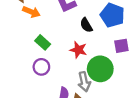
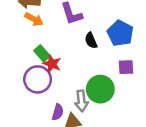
red star: (78, 50) -> (52, 64), moved
purple circle: (41, 67) -> (38, 79), size x1.5

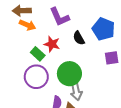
red star: (52, 64) -> (52, 44), moved
green circle: (100, 89) -> (69, 74), moved

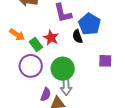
orange arrow: (27, 25) -> (17, 35), moved
blue pentagon: (103, 29) -> (89, 24), moved

